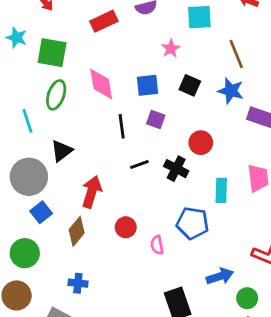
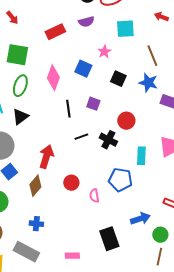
pink diamond: (101, 84) -> (53, 78), turned 30
blue square: (148, 85) -> (83, 69), moved, turned 30
black triangle: (62, 151) -> (20, 117), moved

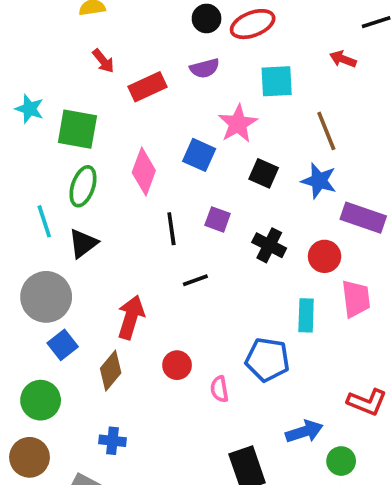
red arrow: (12, 18) -> (103, 61), moved
pink star: (104, 52) -> (238, 124), size x1.5
red circle: (126, 121) -> (325, 256), moved
black cross: (108, 140) -> (269, 245), moved

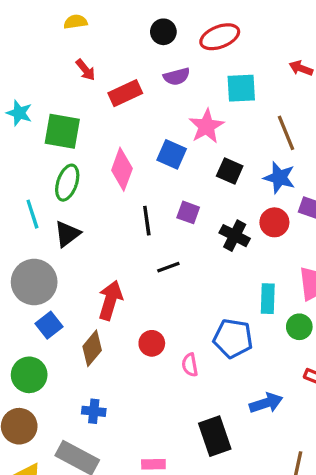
black circle: (207, 18) -> (163, 32), moved
red circle: (325, 256) -> (274, 222), moved
green circle: (341, 461) -> (299, 327), moved

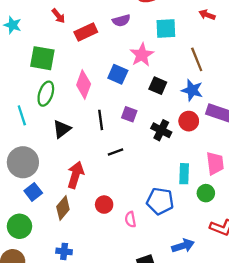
cyan star: (19, 113) -> (13, 25), moved
black triangle: (67, 234) -> (62, 129), moved

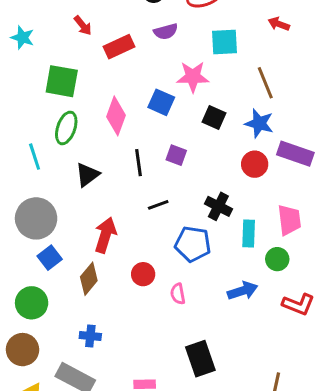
pink star: (142, 55) -> (193, 77), turned 30
black cross: (161, 130) -> (218, 206), moved
blue pentagon: (160, 201) -> (193, 244), moved
blue arrow: (183, 246) -> (243, 291), moved

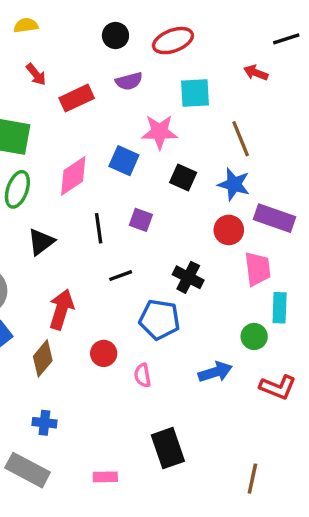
pink diamond: (116, 116) -> (73, 176), turned 36
pink trapezoid: (289, 220) -> (258, 269), moved
cyan rectangle: (249, 233) -> (280, 308), moved

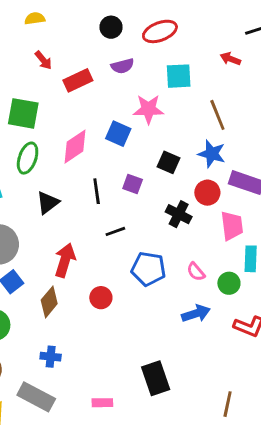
black square: (183, 178) -> (169, 162), moved
black cross: (188, 277) -> (179, 214), moved
pink semicircle: (143, 375) -> (196, 272), moved, turned -30

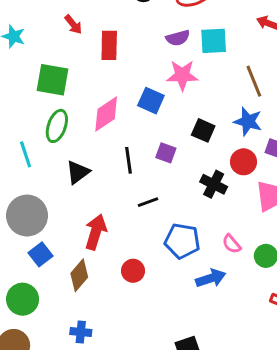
purple semicircle: (123, 66) -> (178, 38), moved
red rectangle: (78, 80) -> (109, 45), turned -64
blue arrow: (196, 313) -> (211, 278), moved

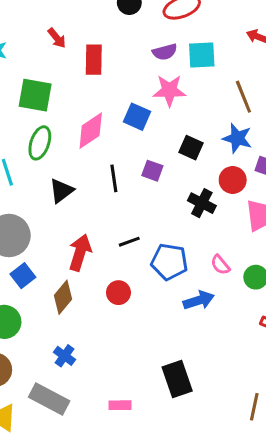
black line: (148, 202) -> (129, 242), moved
blue cross: (81, 332) -> (64, 356), turned 30

